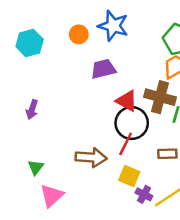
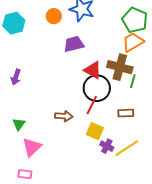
brown arrow: (91, 157) -> (64, 116), size x0.7

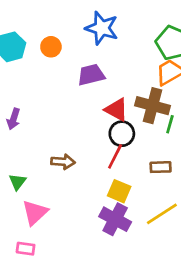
orange circle: (54, 16) -> (51, 47), moved
black circle: (97, 88) -> (122, 134), size x0.7
brown arrow: (64, 116) -> (63, 162), moved
purple cross: (107, 146) -> (115, 219), moved, size x1.6

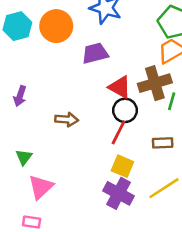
orange circle: (51, 47) -> (56, 26), size x1.6
brown cross: (153, 106) -> (155, 83), turned -32
brown arrow: (63, 162) -> (67, 119), moved

